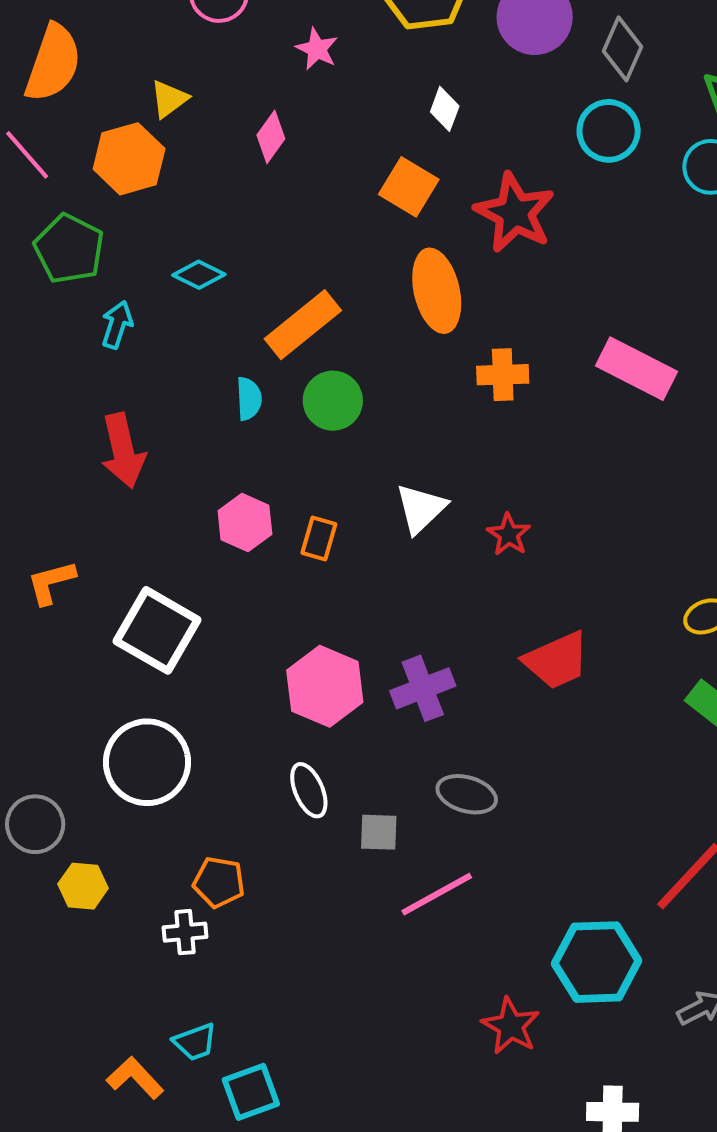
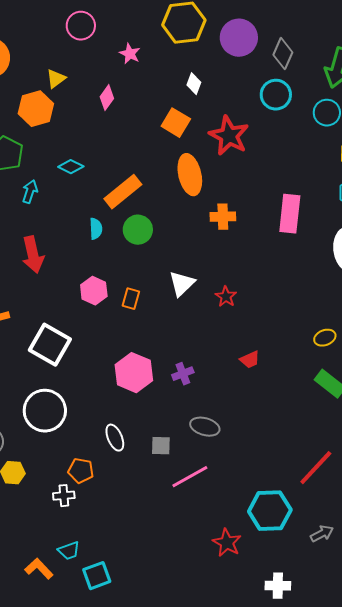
pink rectangle: (637, 369) -> (290, 214), turned 69
red trapezoid: (557, 660) -> (250, 360), size x0.6
purple cross: (423, 688) -> (183, 374), size x0.7
white ellipse: (309, 790) -> (115, 438), moved

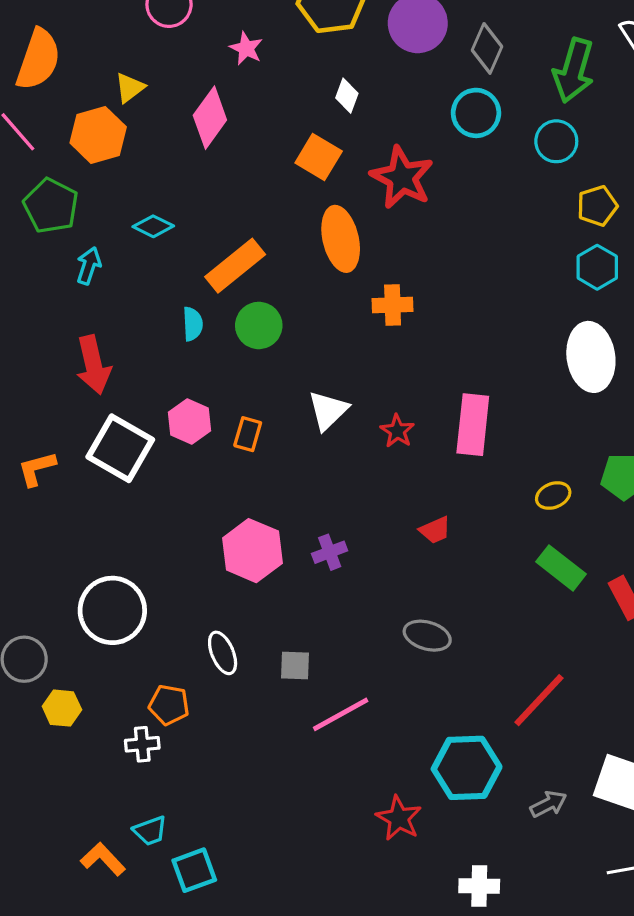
pink diamond: (107, 98) -> (210, 118), size x1.5
pink rectangle: (290, 214) -> (473, 425), moved
white square: (50, 345) -> (120, 448), moved
gray ellipse: (205, 427) -> (427, 636), moved

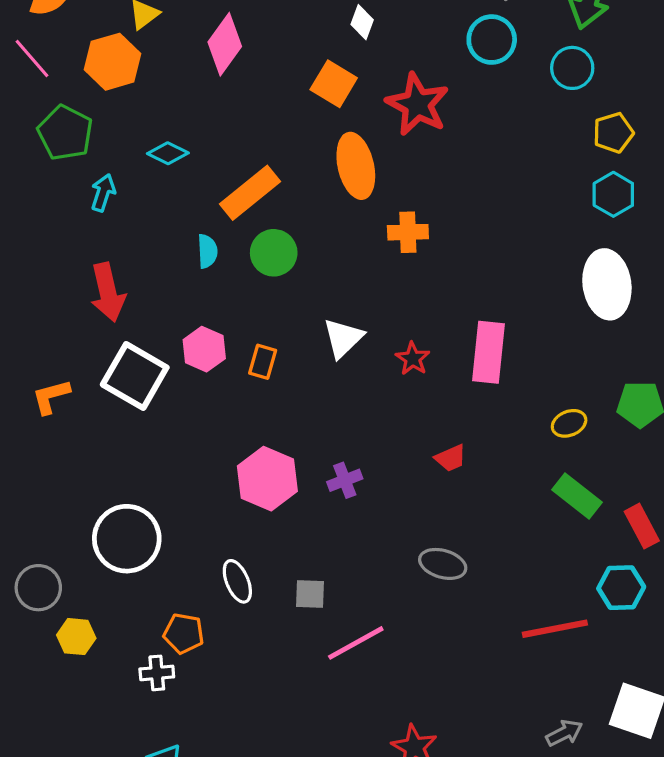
red line: (539, 700) -> (555, 629), turned 36
cyan hexagon: (467, 768) -> (621, 588), moved, size x0.7

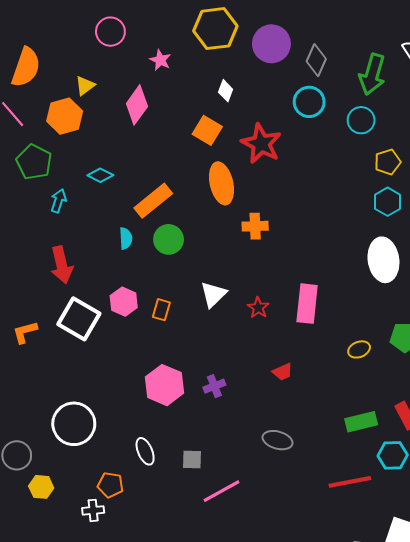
green rectangle: (577, 496) -> (361, 422), moved, turned -52

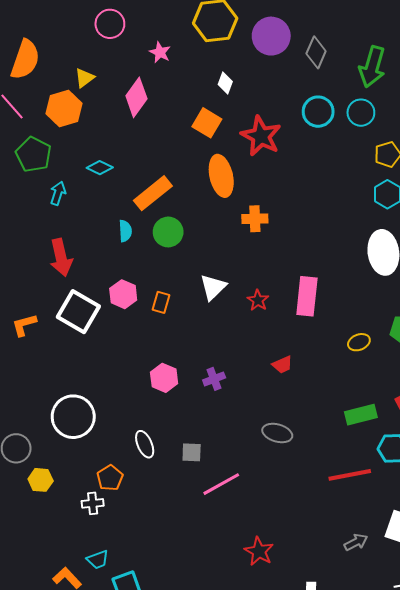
cyan circle: (309, 102) -> (318, 112), moved
pink hexagon: (164, 385) -> (164, 378), size x0.7
orange pentagon: (110, 485) -> (110, 478), turned 30

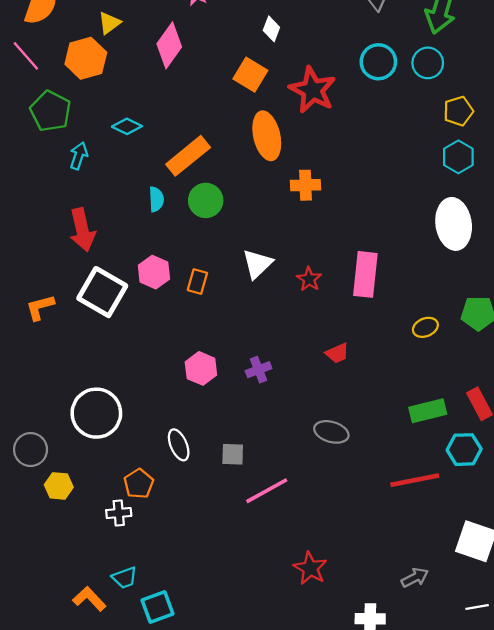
gray arrow: (356, 542) -> (415, 578), moved

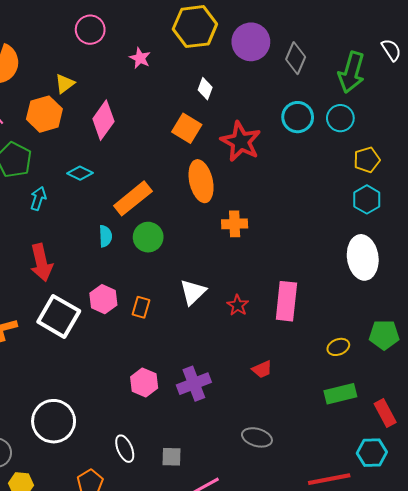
pink diamond: (169, 45) -> (103, 120), moved
purple cross: (259, 370) -> (194, 384), size x1.5
green rectangle: (428, 411) -> (340, 394), moved

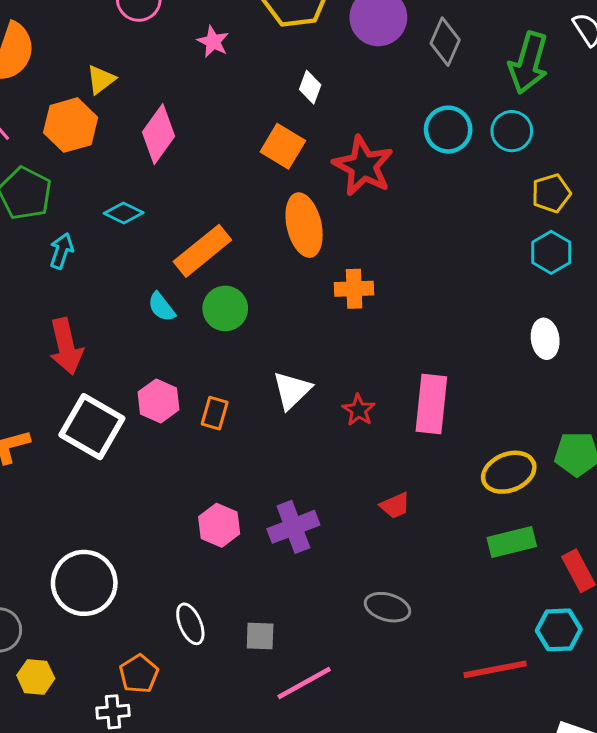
cyan semicircle: (105, 236) -> (162, 307), turned 145
white ellipse: (363, 257) -> (545, 339), size x0.6
yellow ellipse: (338, 347) -> (509, 472), size x1.6

